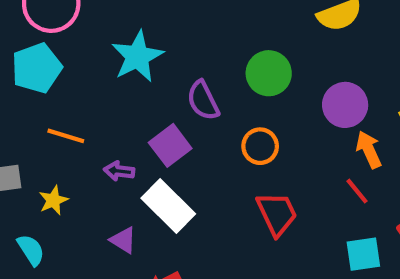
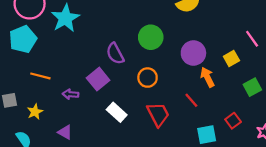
cyan star: (137, 57) -> (65, 18), moved
red line: (357, 191) -> (191, 100), moved
white rectangle: (168, 206) -> (117, 112), moved, size x0.7
purple triangle: (123, 240) -> (65, 132), moved

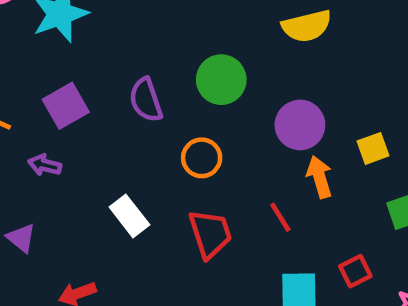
purple square: (98, 79) -> (66, 106), moved

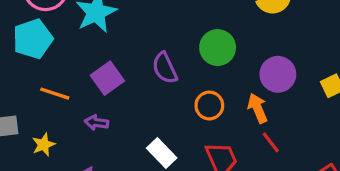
orange arrow: (319, 177) -> (258, 108), moved

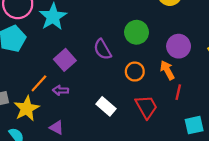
orange line: (55, 94) -> (39, 83), moved, turned -60
red line: (271, 142) -> (178, 92), turned 56
yellow star: (44, 145) -> (27, 109), size x1.6

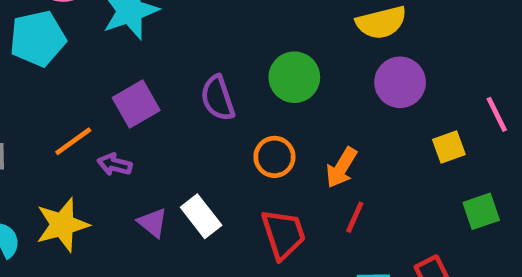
purple circle: (179, 46) -> (400, 82), moved
orange arrow: (167, 70) -> (341, 168), turned -132
yellow star: (27, 109) -> (62, 225), moved
purple triangle: (56, 127) -> (153, 223), moved

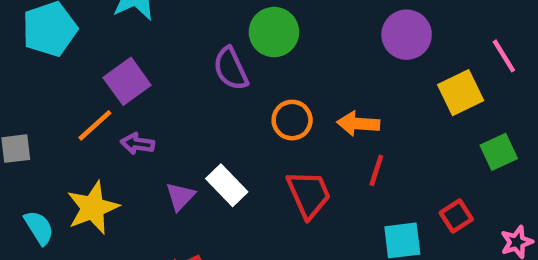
green circle: (294, 77) -> (274, 32), moved
purple square: (136, 104) -> (127, 81), moved
yellow square: (449, 147) -> (461, 93), size x1.4
orange arrow: (341, 168) -> (358, 124), turned 69
purple triangle: (153, 223) -> (180, 196), turned 40

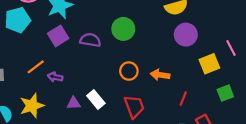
purple semicircle: (231, 69) -> (90, 40), moved, turned 120
purple square: (127, 81) -> (58, 36), moved
red line: (376, 170) -> (183, 99), moved
purple triangle: (180, 196) -> (74, 103), turned 40

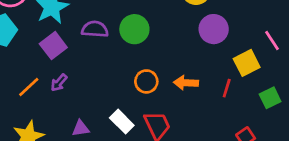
purple semicircle: (90, 40) -> (95, 29), moved
purple arrow: (55, 77) -> (59, 83), moved, turned -56
red line: (183, 99) -> (227, 88), moved
white rectangle: (96, 100) -> (122, 122), moved

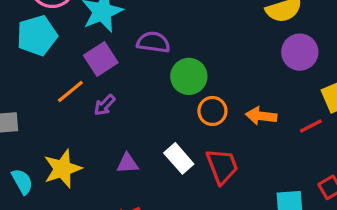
green circle: (134, 29) -> (189, 76), moved
orange line: (29, 87) -> (70, 91), moved
red line: (227, 88) -> (311, 126), turned 42

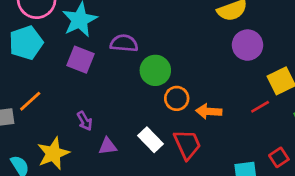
purple square: (101, 59) -> (81, 60), turned -32
orange line: (70, 91) -> (30, 101), moved
purple arrow: (105, 105) -> (85, 121), moved, turned -72
orange arrow: (261, 116) -> (209, 111), moved

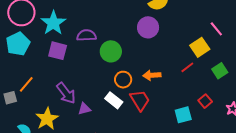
purple circle: (247, 45) -> (148, 27), moved
orange circle: (177, 98) -> (123, 80), moved
purple arrow: (85, 121) -> (66, 93), size x1.6

